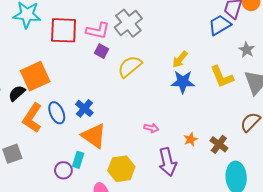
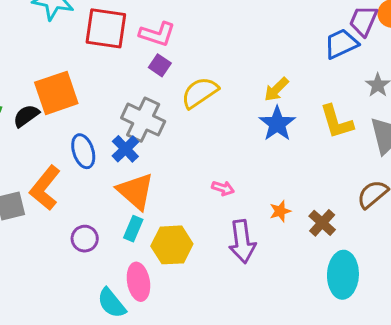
gray cross: (128, 23) -> (143, 120), moved, turned -32
blue star: (183, 82) -> (277, 124), turned 30
orange L-shape: (32, 118) -> (45, 188), moved
cyan rectangle: (78, 160) -> (133, 229), moved

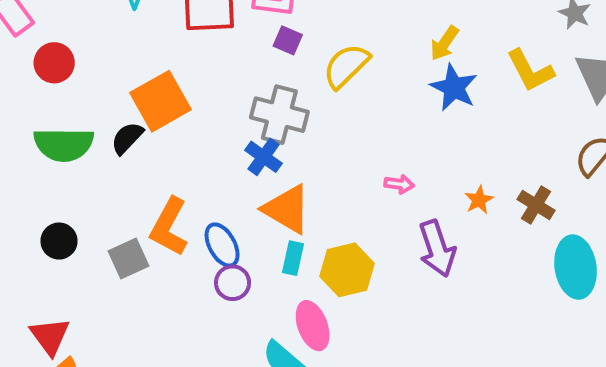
blue ellipse: (83, 151) -> (222, 245), moved

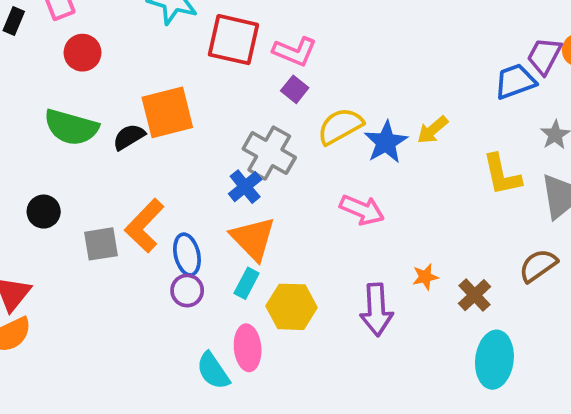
blue star: (454, 88) -> (386, 142), moved
pink arrow: (399, 184) -> (362, 210), moved, size x1.6

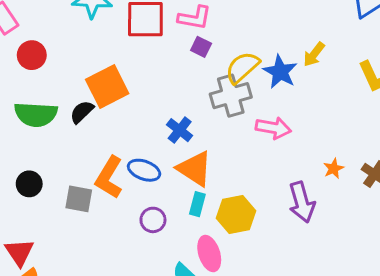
gray cross: (269, 153) -> (231, 96), moved, turned -33
gray square: (101, 244) -> (79, 199), turned 32
blue ellipse: (187, 255) -> (144, 170), moved, turned -44

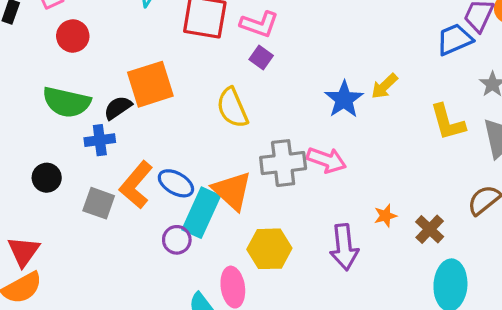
yellow semicircle: (242, 67) -> (232, 108), moved, turned -81
gray cross: (231, 96) -> (283, 163), moved
blue cross: (180, 130) -> (100, 140), moved, turned 35
cyan rectangle: (197, 204) -> (201, 213), moved, size x1.8

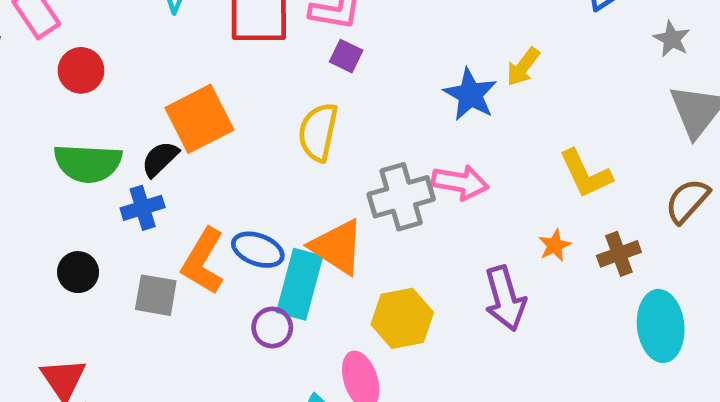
yellow semicircle: (232, 108) -> (318, 132), turned 45
yellow L-shape: (448, 122) -> (586, 174), moved
brown cross: (430, 229) -> (619, 254), turned 36

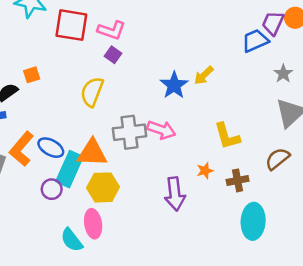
orange square: (199, 119) -> (32, 75), size x0.5
orange triangle: (337, 247) -> (92, 153), turned -40
yellow hexagon: (402, 318) -> (103, 187), moved

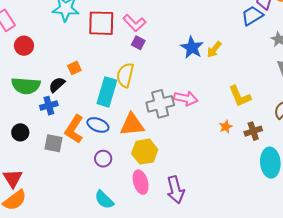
pink L-shape: (111, 30) -> (134, 23), turned 35
blue star: (174, 85) -> (192, 48), moved
cyan rectangle: (70, 169) -> (107, 92), moved
purple arrow: (175, 194) -> (175, 190), moved
cyan semicircle: (72, 240) -> (104, 200), moved

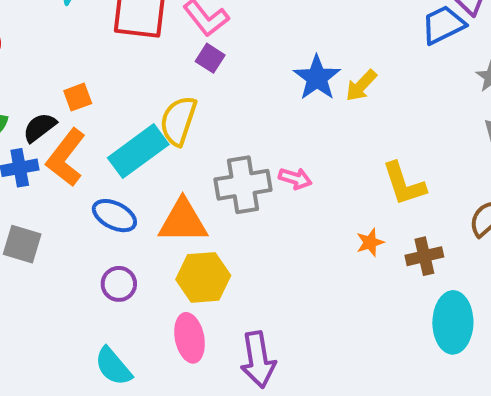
cyan rectangle: (107, 92) -> (138, 151), turned 32
pink arrow: (186, 98) -> (295, 178), size x0.7
orange L-shape: (74, 129) -> (66, 157), moved

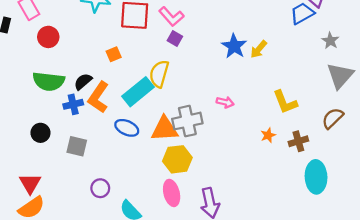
orange square: (78, 97) -> (114, 54), moved
gray cross: (243, 185) -> (187, 121), moved
purple circle: (119, 284) -> (100, 188), moved

